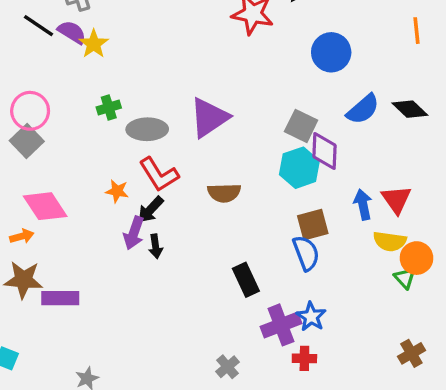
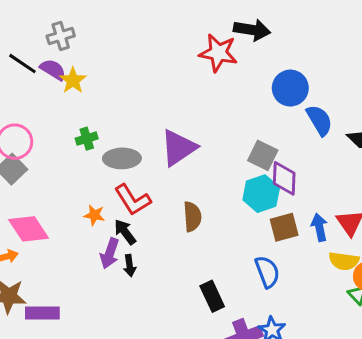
blue semicircle: (363, 109) -> (319, 120), moved, turned -80
brown semicircle: (224, 193) -> (192, 217), turned -92
black arrow: (151, 210) -> (125, 232), turned 100
brown square: (313, 225) -> (284, 227), moved

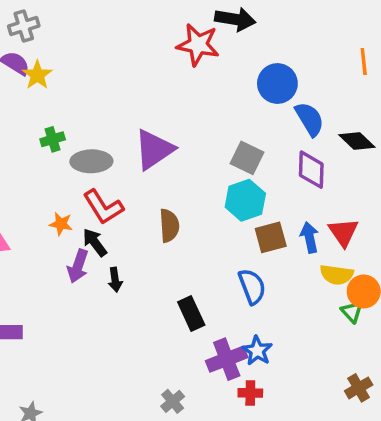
purple diamond: (284, 178) -> (311, 170), moved
black arrow: (130, 266) -> (115, 280), moved

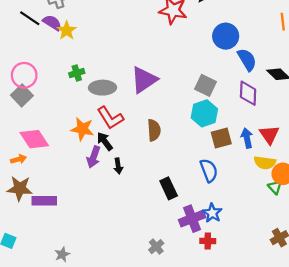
orange star: (61, 224) -> (82, 129), size x1.5

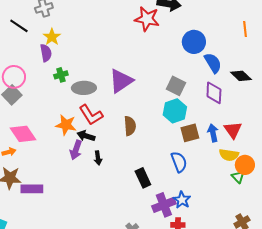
purple semicircle: (52, 23) -> (46, 53), moved, turned 48
black arrow: (105, 141) -> (86, 136), turned -36

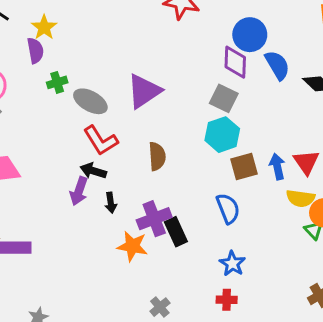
gray ellipse: (84, 88) -> (90, 101), turned 30
purple diamond: (214, 93) -> (235, 62), moved
orange star: (66, 125) -> (132, 246), moved
purple cross: (164, 205) -> (154, 219), moved

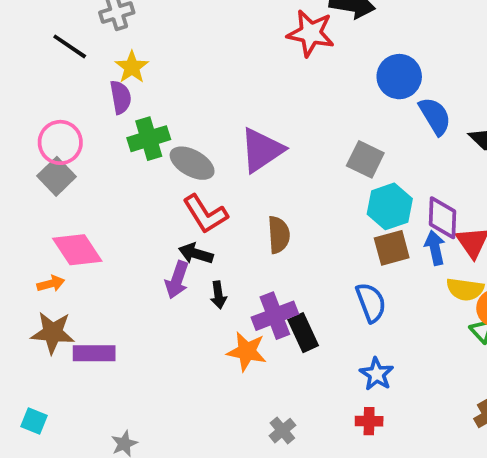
purple diamond: (235, 62) -> (442, 218), moved
green cross: (57, 82) -> (149, 139), size x1.5
cyan hexagon: (222, 135) -> (390, 206), moved

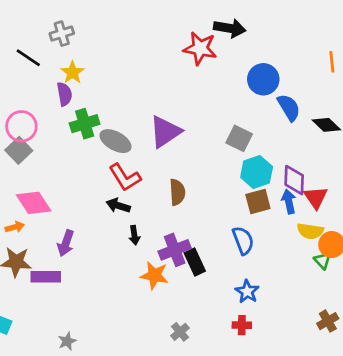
purple arrow: (177, 280) -> (66, 243), moved

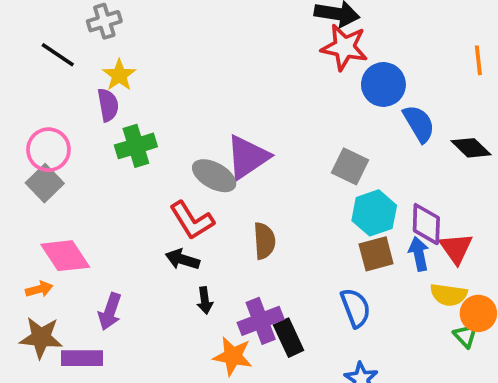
red star: (200, 48) -> (344, 47), moved
gray ellipse: (115, 141) -> (214, 176), moved

